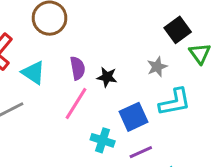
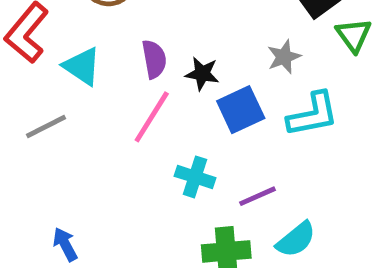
blue square: (133, 117) -> (241, 110), moved

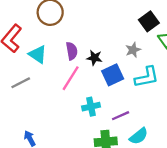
cyan cross: (195, 177) -> (91, 107), turned -30

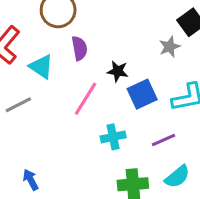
gray star: (133, 50) -> (170, 47), moved
purple semicircle: (72, 51) -> (79, 48), moved
purple line: (121, 116) -> (163, 140), moved

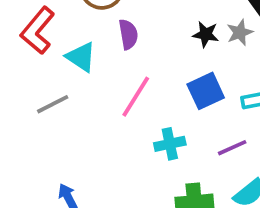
black star: (118, 71) -> (206, 34), moved

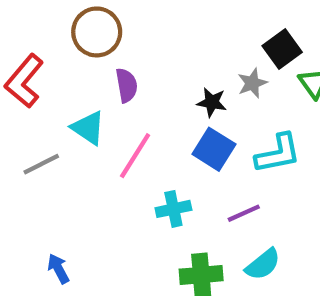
black star: (206, 34) -> (212, 102), moved
cyan triangle: (81, 57) -> (88, 128), moved
blue square: (206, 91) -> (214, 149), turned -33

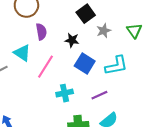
black square: (282, 49) -> (86, 14), moved
black star: (212, 102) -> (72, 40), moved

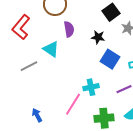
pink line: (45, 67) -> (73, 104), moved

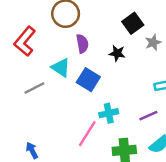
blue square: (110, 59) -> (88, 80), moved
blue arrow: (37, 115) -> (32, 150), moved

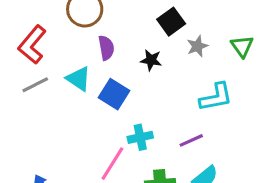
gray line: (34, 88) -> (35, 85), moved

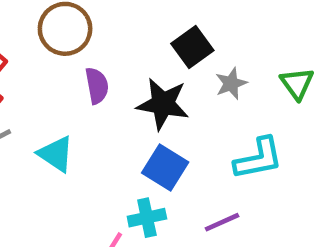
black star: (151, 60) -> (163, 104), size x1.6
cyan triangle: (79, 79) -> (56, 154), moved
blue square: (114, 94) -> (165, 168), moved

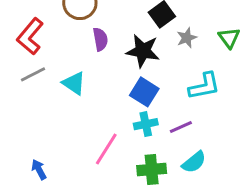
cyan cross: (147, 218) -> (146, 124), moved

